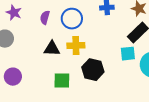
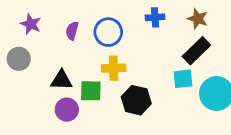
black triangle: (52, 49) -> (61, 80), moved
purple circle: (13, 77) -> (67, 110), moved
green square: (62, 81) -> (91, 91), moved

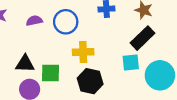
purple semicircle: (72, 31) -> (34, 21), turned 63
yellow cross: (114, 68) -> (83, 52), moved

